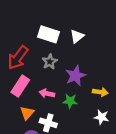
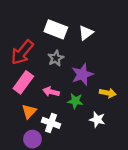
white star: (101, 117) -> (97, 120), moved

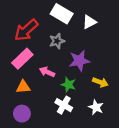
orange triangle: (29, 111) -> (23, 87), turned 32
white star: (97, 120) -> (96, 107), moved
white cross: (51, 123) -> (64, 105), moved

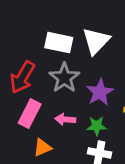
white triangle: (89, 22) -> (96, 41), size x1.5
gray star: (57, 41) -> (64, 78), size x1.5

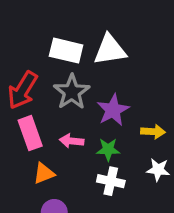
white triangle: (96, 41) -> (110, 50), turned 36
pink rectangle: (30, 114) -> (30, 133), turned -48

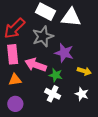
purple star: (113, 110) -> (64, 53), turned 30
pink arrow: (72, 141) -> (36, 65), size x1.5

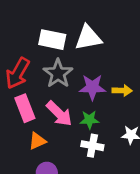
pink arrow: (36, 65) -> (59, 114), turned -140
yellow arrow: (84, 71) -> (122, 91), moved

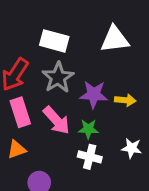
white triangle: (88, 38) -> (115, 39), moved
orange triangle: (37, 141) -> (17, 149), moved

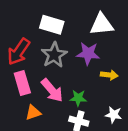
purple star: (94, 94) -> (88, 53), moved
orange triangle: (17, 149) -> (33, 113), moved

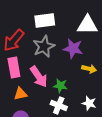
white rectangle: (52, 25) -> (45, 20), turned -30

